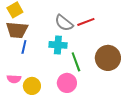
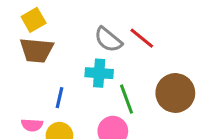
red line: (86, 22) -> (142, 38), turned 60
blue line: (24, 47) -> (59, 98), moved

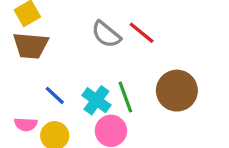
cyan cross: (99, 73) -> (96, 100), moved, turned 32
blue line: (59, 98) -> (55, 95), turned -60

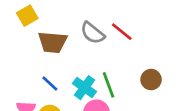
brown trapezoid: (31, 46) -> (53, 42), moved
brown circle: (177, 91) -> (151, 80), size x0.6

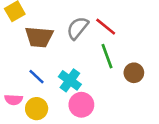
gray semicircle: (92, 33) -> (78, 28), turned 90
green line: (108, 85) -> (107, 56), moved

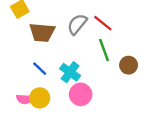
pink semicircle: (14, 100) -> (25, 99), moved

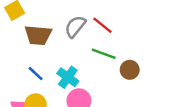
green line: (104, 50) -> (104, 54), turned -50

